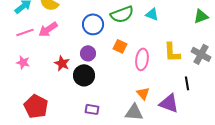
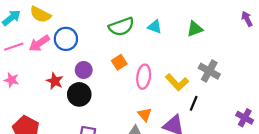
green triangle: (201, 16) -> (195, 29), moved
blue circle: (93, 24) -> (66, 39), moved
orange square: (120, 46) -> (119, 62), turned 32
yellow L-shape: (172, 52) -> (177, 82), moved, turned -40
black line: (187, 83) -> (194, 103), turned 32

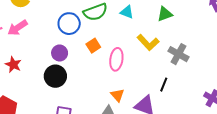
blue circle: (66, 39) -> (69, 24), moved
red star: (55, 81) -> (13, 65), moved
yellow L-shape: (177, 82) -> (148, 42), moved

